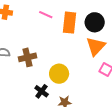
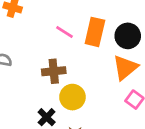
pink line: (46, 15) -> (65, 32), moved
brown cross: (27, 57) -> (54, 71), moved

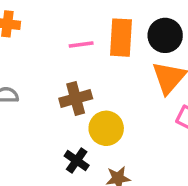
pink line: (65, 32) -> (81, 45), turned -30

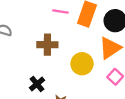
yellow circle: (106, 128) -> (82, 64), moved

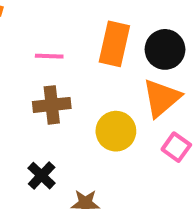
pink line: (60, 12) -> (49, 56), moved

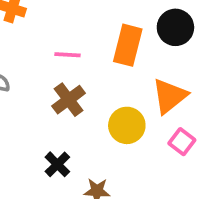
black circle: (165, 49) -> (175, 27), moved
brown cross: (52, 105) -> (69, 100), turned -32

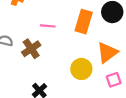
brown cross: (69, 100) -> (31, 49), moved
pink square: (182, 142) -> (114, 80), turned 32

